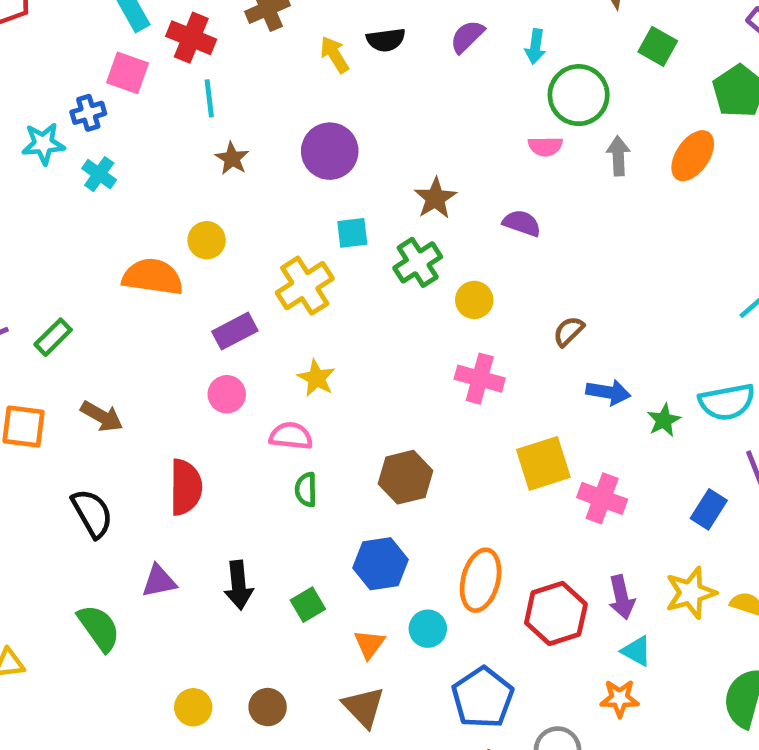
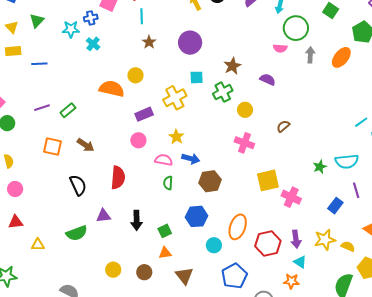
blue arrow: (608, 392) -> (191, 159), moved
green semicircle: (99, 628) -> (77, 233), turned 100
orange triangle: (369, 644) -> (165, 253), moved, turned 40

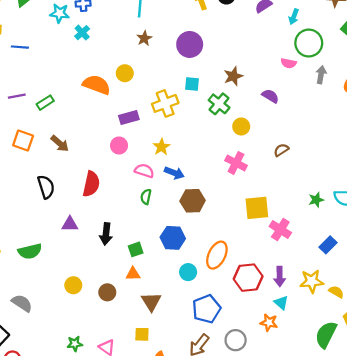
green cross: (223, 92) -> (219, 104), turned -30
green semicircle: (77, 233) -> (30, 251), moved

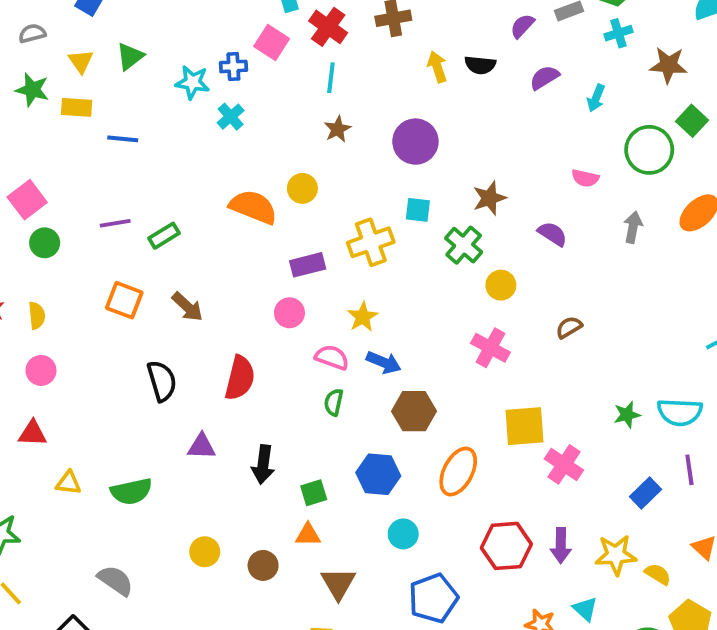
green circle: (309, 43) -> (649, 150), moved
gray arrow: (321, 75) -> (633, 227), moved
orange ellipse: (217, 255) -> (458, 471), moved
cyan triangle: (281, 303) -> (585, 609), moved

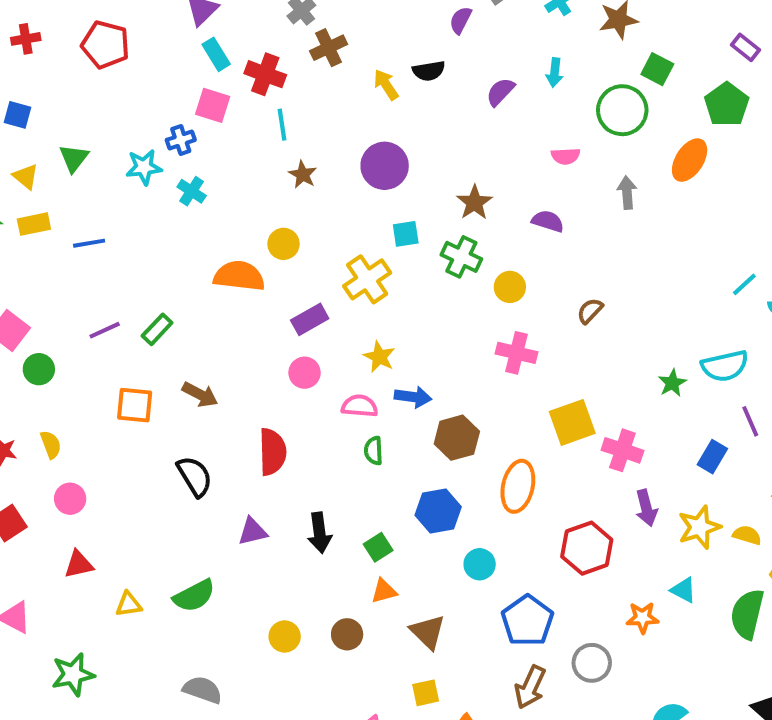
purple semicircle: (544, 77) -> (500, 92), moved
purple arrow: (561, 546) -> (646, 508), moved

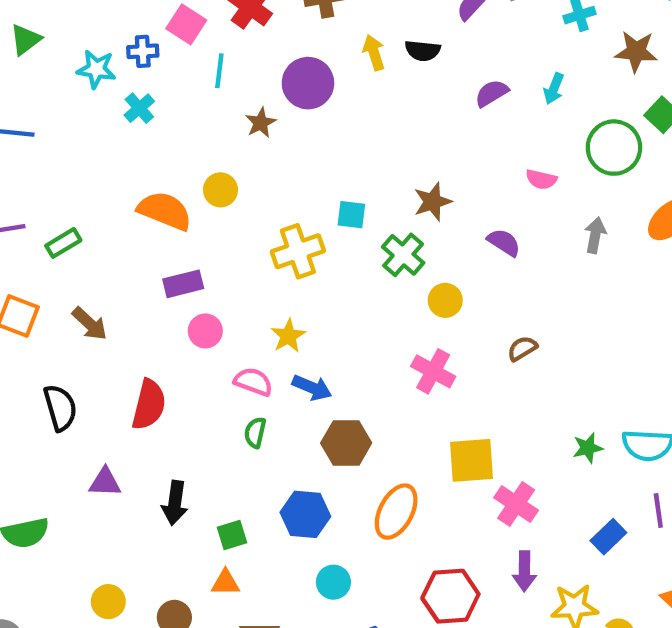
cyan line: (282, 125) -> (219, 71), moved
purple circle: (385, 166) -> (308, 83), moved
purple rectangle: (310, 319) -> (183, 284), moved

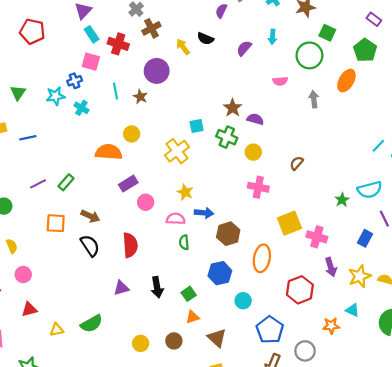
black semicircle: (423, 51) -> (205, 39), turned 35
cyan line: (219, 71) -> (116, 91), moved
purple semicircle: (504, 242) -> (255, 119), moved
black semicircle: (60, 408) -> (90, 246), moved

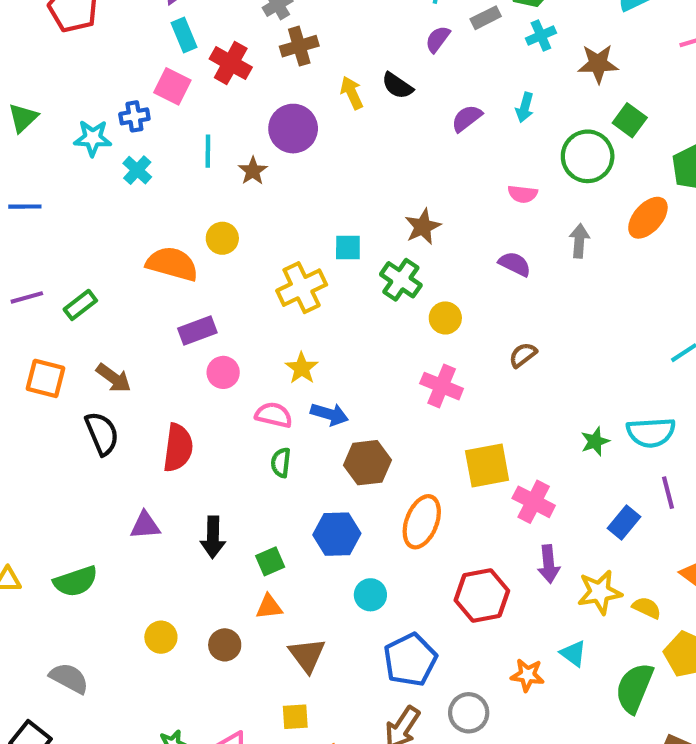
purple semicircle: (255, 119) -> (515, 264), moved

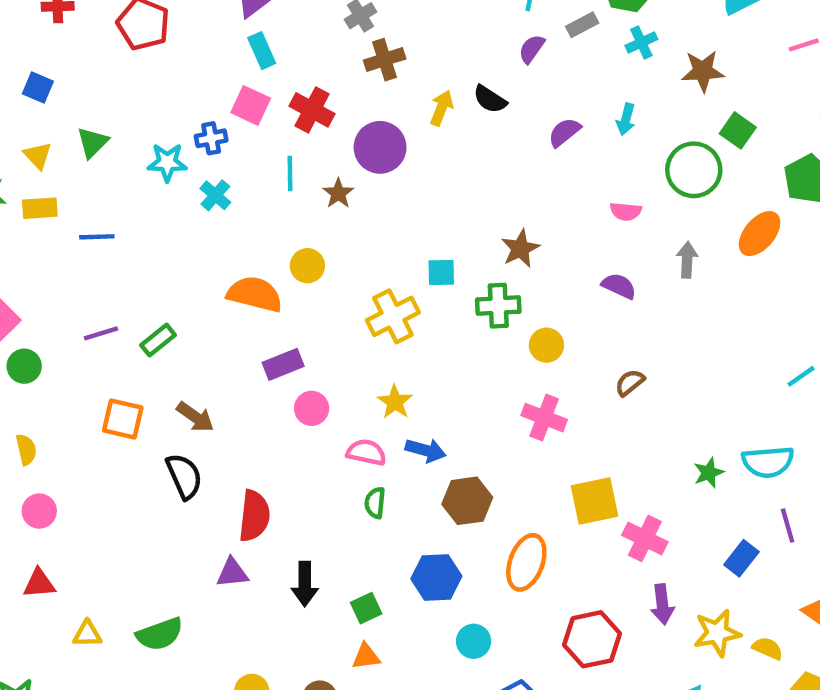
red cross: (231, 63) -> (312, 110), moved
yellow arrow: (352, 93) -> (442, 108), turned 48
green cross: (401, 280) -> (498, 306), turned -36
red semicircle: (178, 448) -> (254, 516), moved

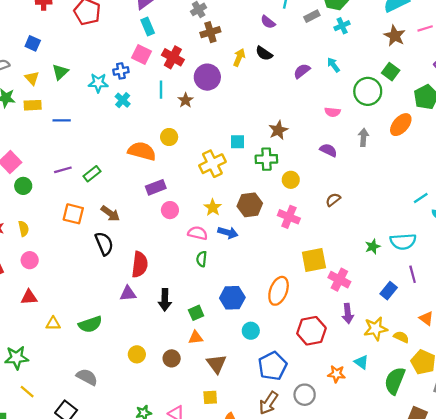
purple semicircle: (532, 49) -> (268, 22), moved, turned -88
brown star: (703, 71) -> (395, 36), moved, turned 30
cyan arrow: (626, 119) -> (333, 65), turned 128
brown hexagon: (467, 501) -> (250, 205), moved

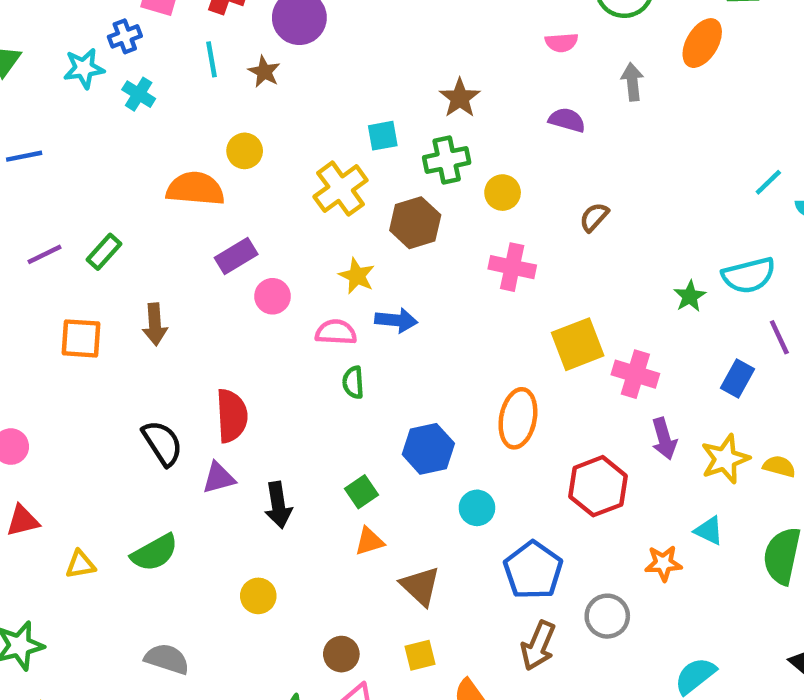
brown hexagon: (250, 205) -> (415, 223), moved
brown arrow: (110, 213) -> (155, 324), turned 60
black semicircle: (104, 244) -> (162, 443), moved
black arrow: (165, 300) -> (278, 505), moved
brown circle: (172, 358) -> (341, 654), moved

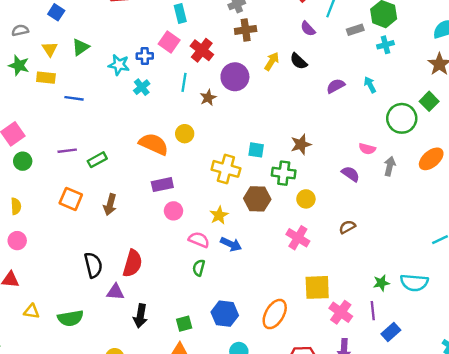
pink semicircle: (562, 43) -> (367, 149), moved
yellow cross: (341, 189) -> (226, 169), turned 32
purple line: (779, 337) -> (373, 311), moved

